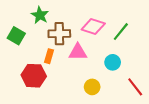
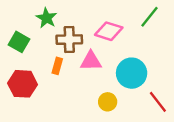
green line: (121, 32) -> (150, 17), moved
cyan circle: (113, 62) -> (132, 73), size x1.6
red hexagon: (34, 76) -> (23, 84), moved

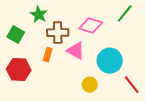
pink triangle: (91, 61) -> (76, 51), turned 30

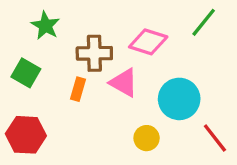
green star: (39, 15) -> (45, 26), moved
green square: (16, 35) -> (26, 73), moved
red hexagon: (19, 70) -> (26, 135), moved

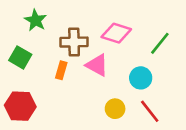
green line: (204, 22) -> (160, 43), moved
cyan circle: (179, 99) -> (141, 78), size x0.7
red line: (215, 138) -> (150, 111), moved

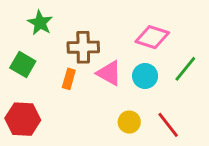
pink diamond: (116, 33) -> (152, 37), moved
green line: (160, 43) -> (185, 69), moved
cyan circle: (141, 78) -> (145, 76), moved

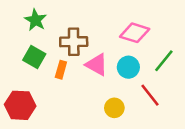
green square: (23, 64) -> (34, 57), moved
red line: (168, 125) -> (150, 95), moved

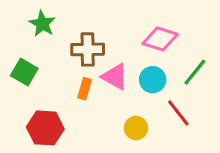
green square: (34, 57) -> (24, 72), moved
orange rectangle: (61, 70) -> (85, 89), moved
red hexagon: (20, 105) -> (45, 128), moved

